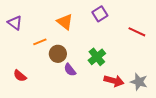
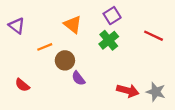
green cross: (97, 57) -> (109, 40), moved

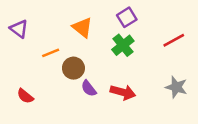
red line: (154, 36) -> (174, 40), turned -54
red arrow: (128, 91) -> (123, 92), moved
gray star: (156, 92) -> (176, 87), moved

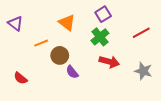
red arrow: (123, 92) -> (109, 62), moved

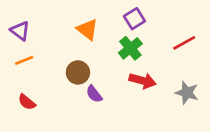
orange line: (41, 43) -> (24, 60), moved

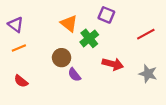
purple square: (134, 19) -> (106, 15), turned -35
green cross: (130, 48) -> (89, 38), moved

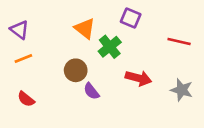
red line: (146, 34) -> (179, 42), turned 42

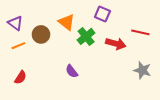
brown circle: (76, 70) -> (41, 34), moved
red arrow: (138, 78) -> (116, 44), moved
red semicircle: (26, 99) -> (20, 77), turned -96

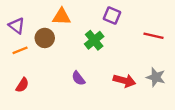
orange triangle: (67, 22) -> (62, 17), moved, turned -36
red arrow: (116, 44) -> (124, 81), moved

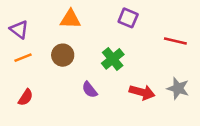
brown circle: (45, 38) -> (63, 55), moved
green cross: (94, 40) -> (113, 59), moved

